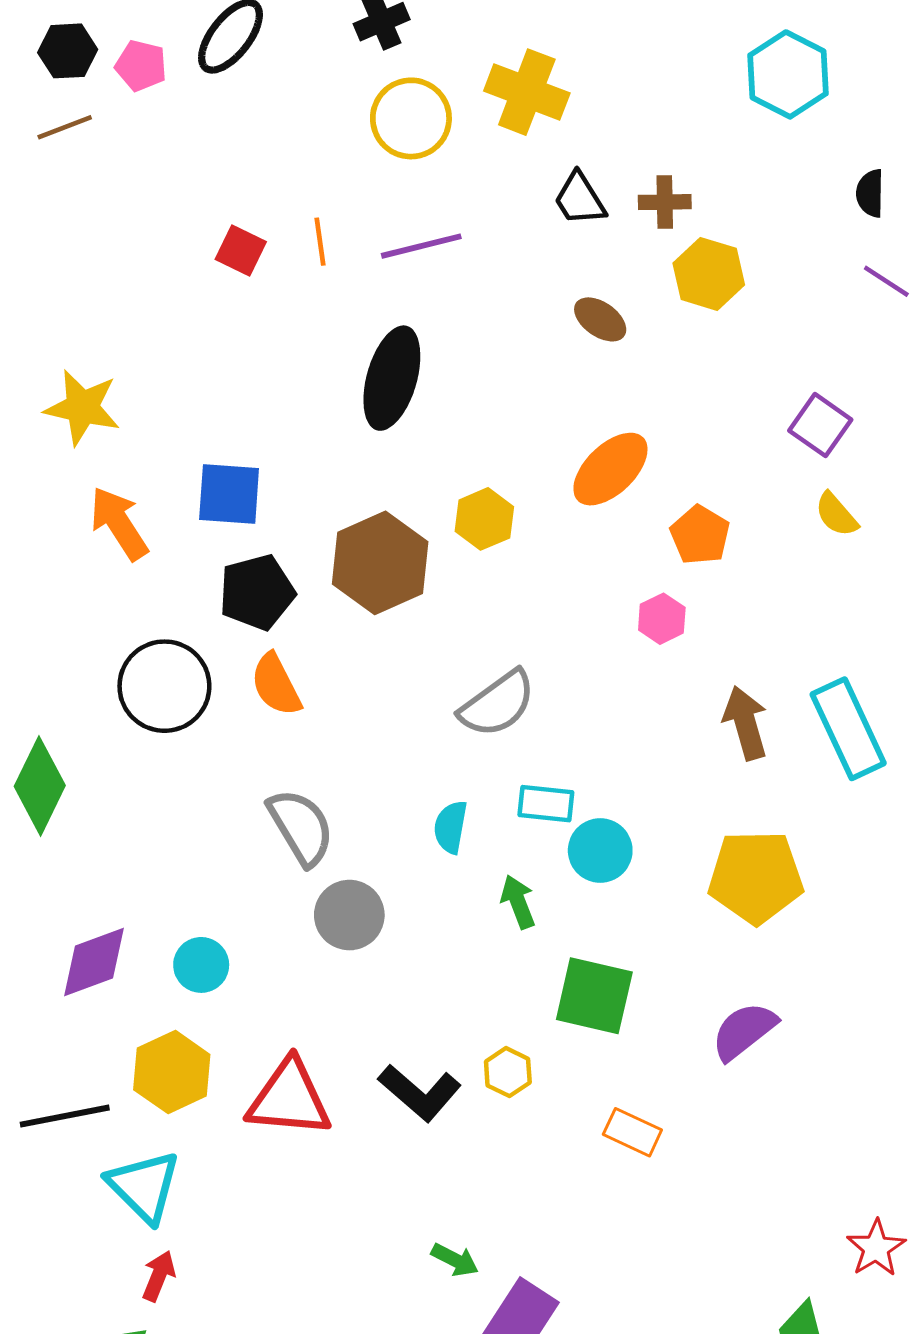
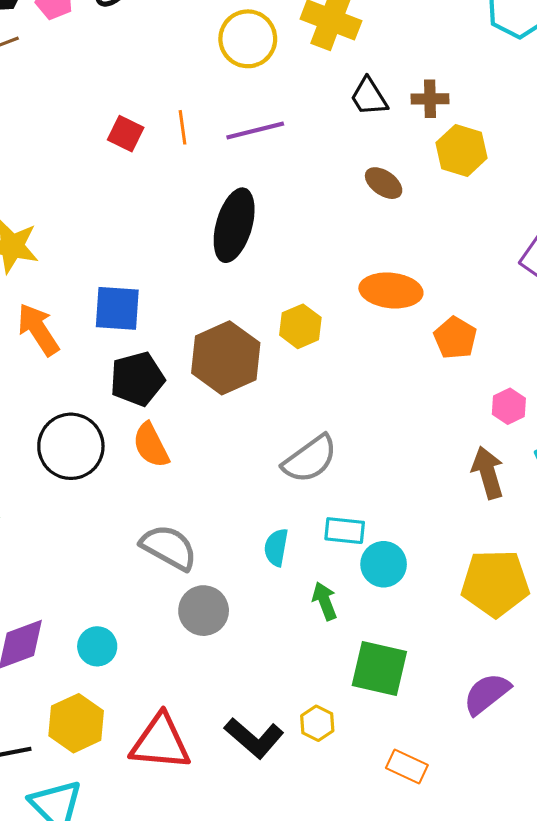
orange ellipse: (610, 469) -> (391, 290), turned 50
pink hexagon: (662, 619) -> (509, 406), moved
gray semicircle: (301, 827) -> (169, 547), turned -30

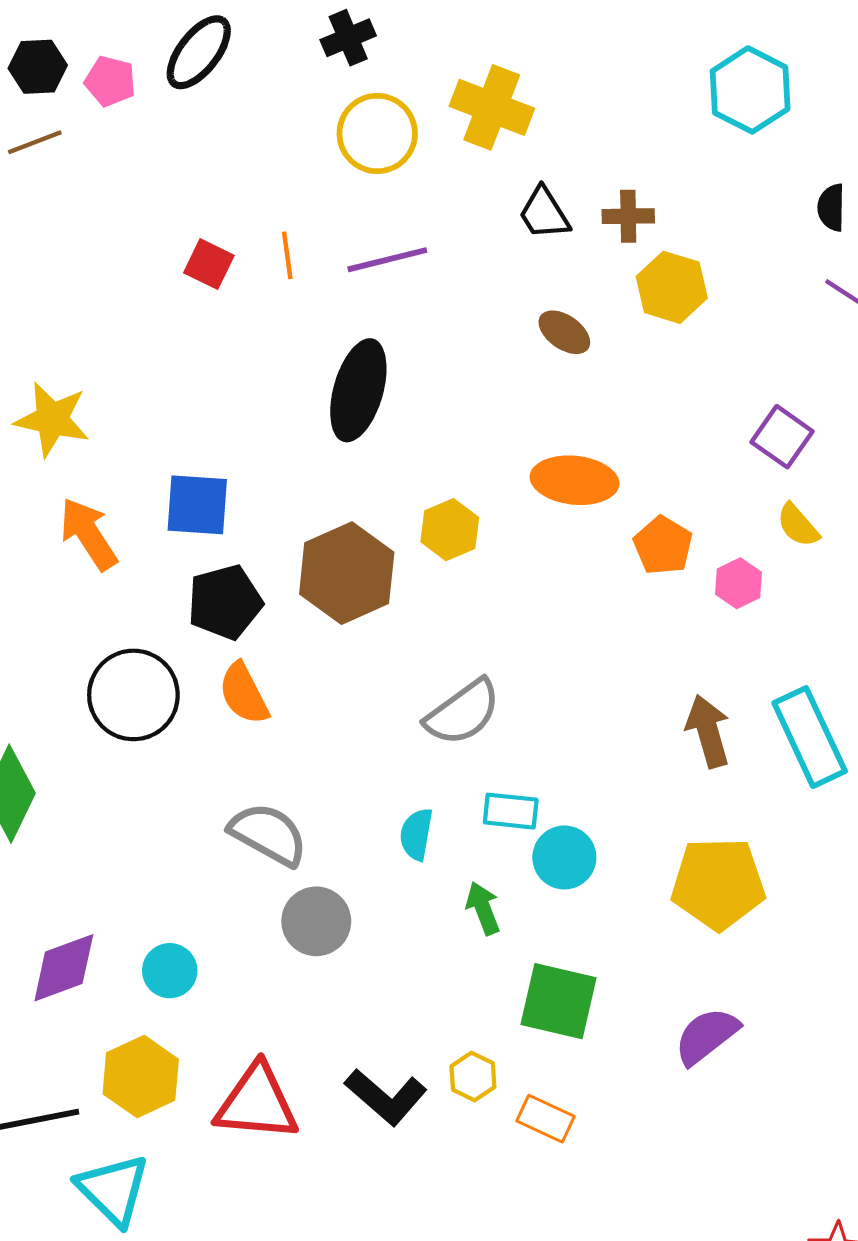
pink hexagon: (509, 406) -> (738, 583), moved
orange rectangle: (407, 766) -> (546, 1119), moved

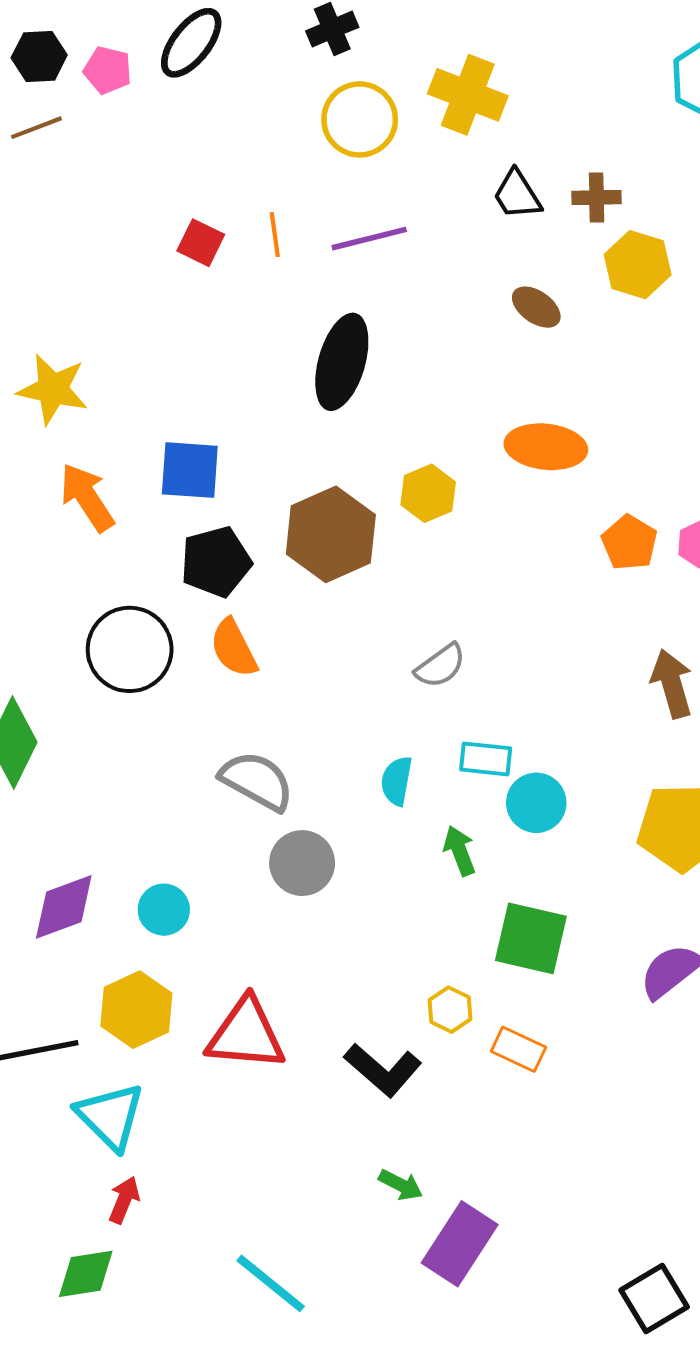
orange pentagon: (663, 546) -> (629, 543), moved
gray semicircle: (463, 712) -> (440, 666), size x0.7
black L-shape: (386, 1097) -> (383, 1070), moved

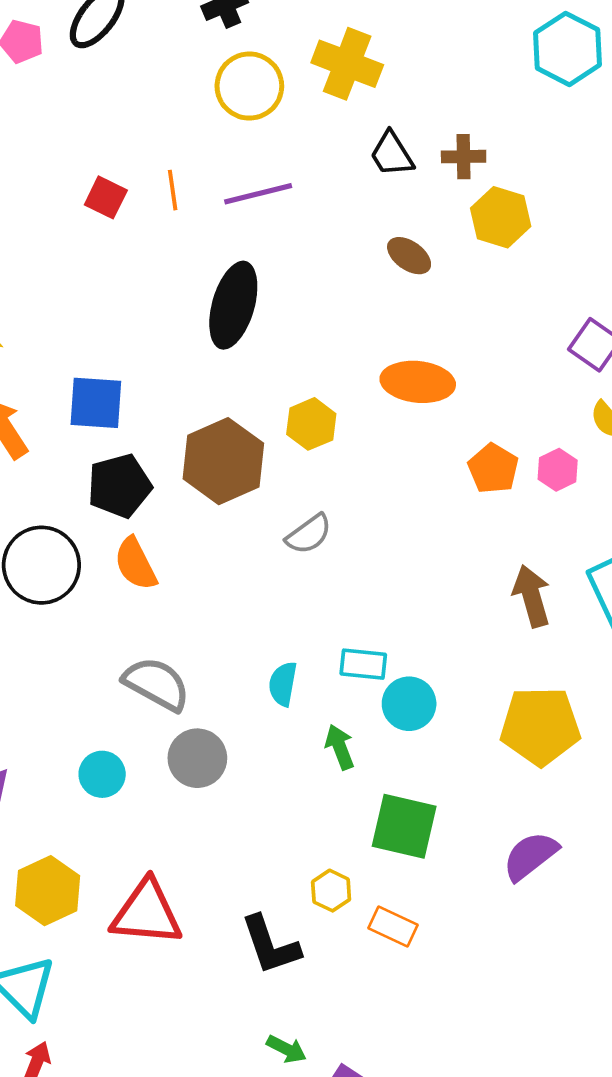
gray semicircle: (440, 666) -> (309, 534), moved
cyan circle: (164, 910) -> (102, 774), moved
black L-shape: (383, 1070) -> (270, 945), turned 30

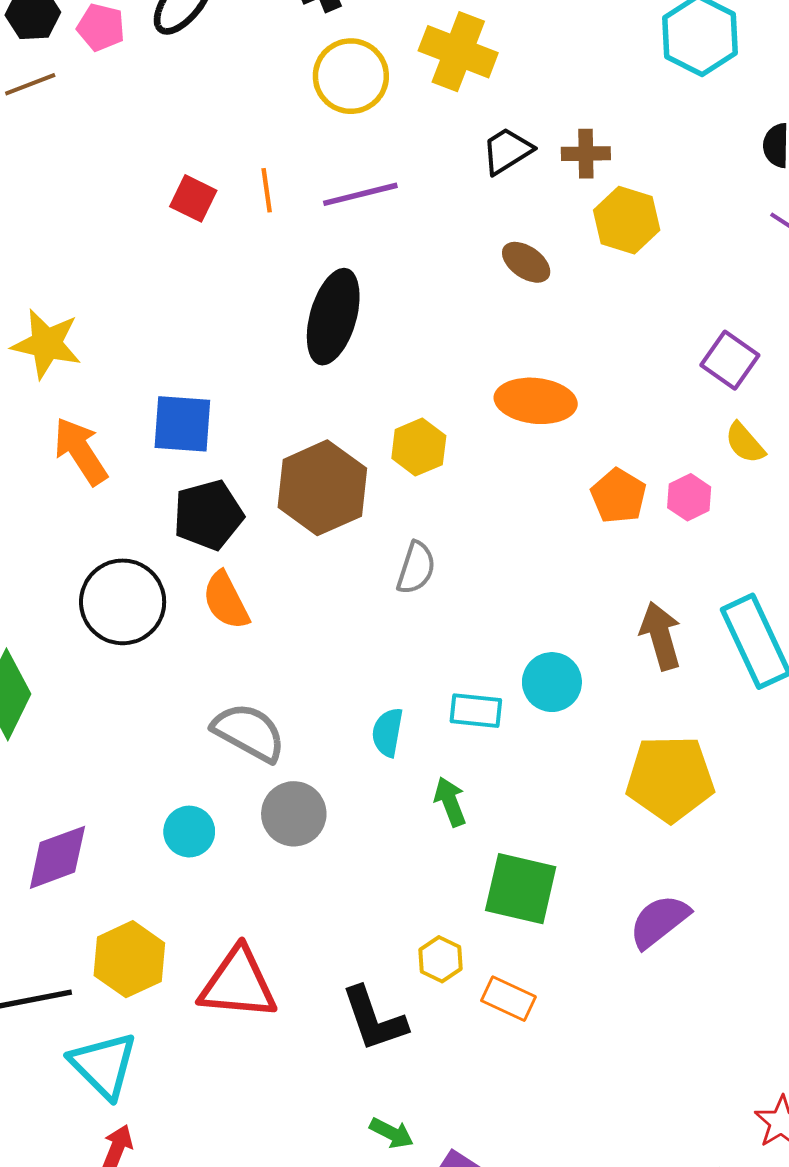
black trapezoid: (392, 154) -> (507, 151), turned 90
gray semicircle: (309, 534) -> (416, 568), turned -36
cyan circle: (409, 704) -> (552, 682), moved

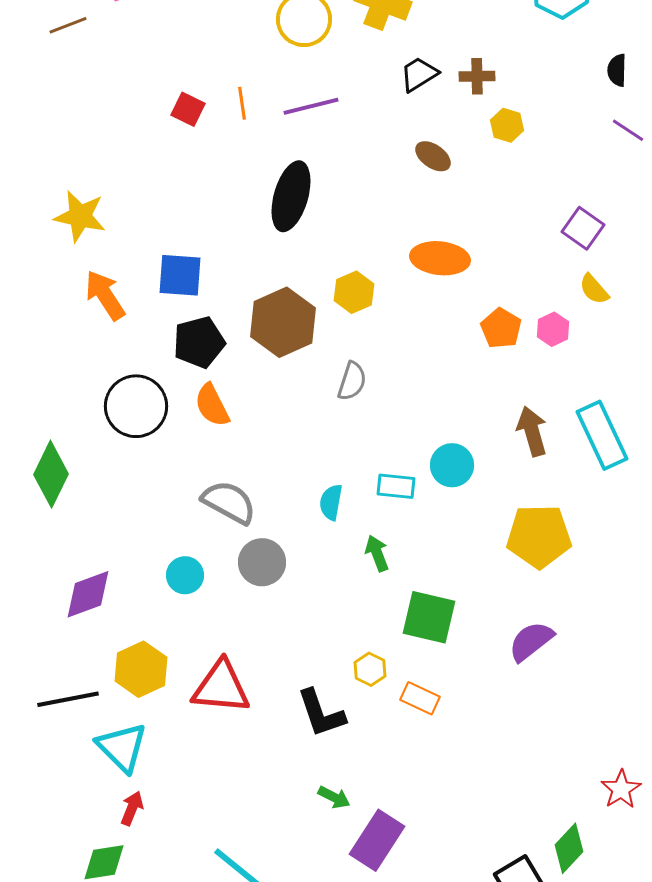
yellow hexagon: (627, 220) -> (507, 125), size x0.7

